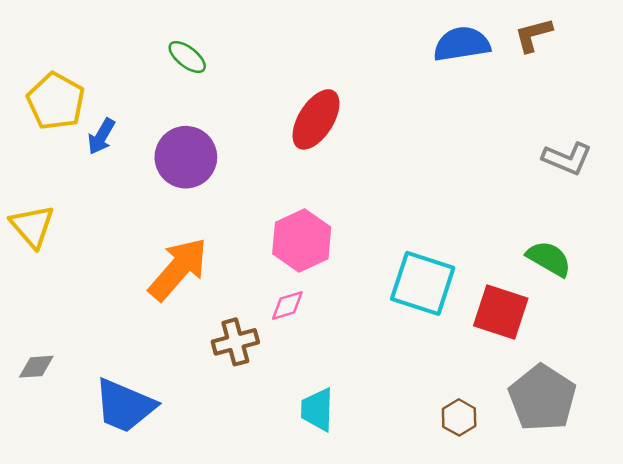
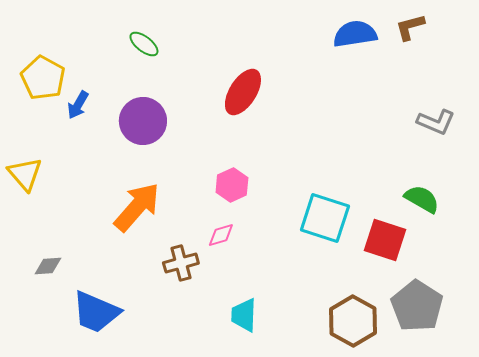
pink hexagon: (302, 240) -> (232, 185), size x0.7
gray diamond: (36, 367) -> (48, 266), moved
brown hexagon: (459, 417) -> (353, 321), size x1.8

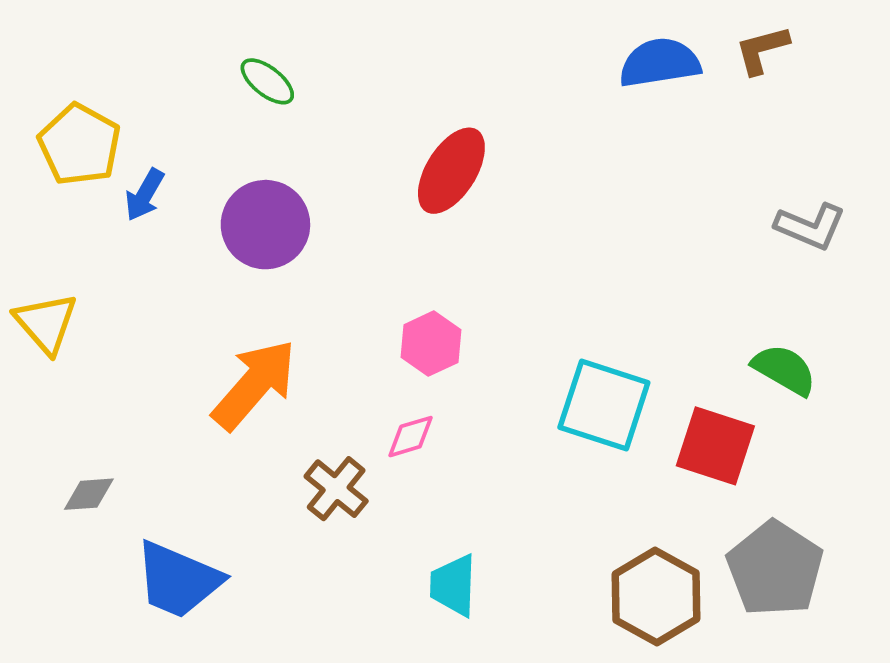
brown cross: (181, 263) -> (336, 489), turned -36

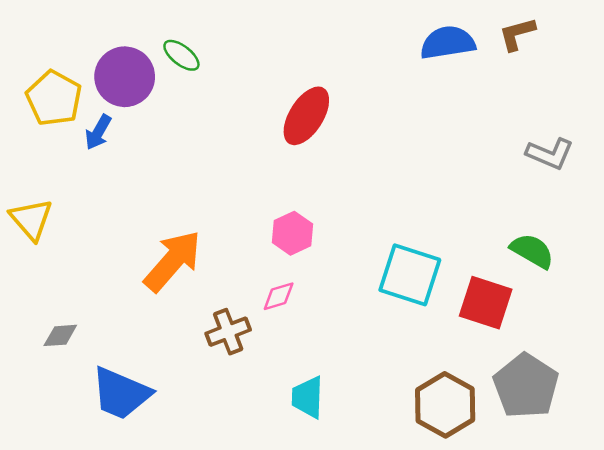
purple circle: (265, 225) -> (125, 77), moved
brown cross: (336, 489) -> (228, 332), turned 30

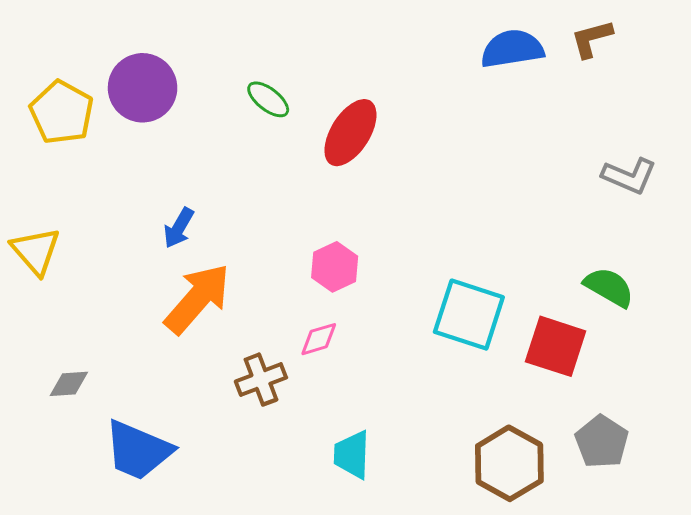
green ellipse: (181, 55) -> (268, 99), moved
blue arrow: (98, 132) -> (179, 228), moved
gray pentagon: (526, 386) -> (602, 442), size x0.7

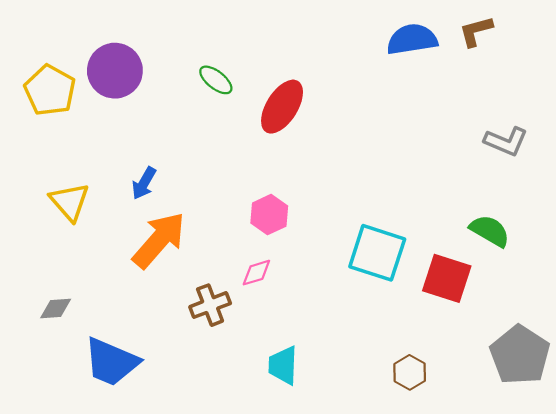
yellow triangle: (36, 251) -> (70, 202), moved
gray pentagon: (602, 442) -> (520, 355), moved, size x1.4
brown hexagon: (509, 463) -> (410, 372), size x0.6

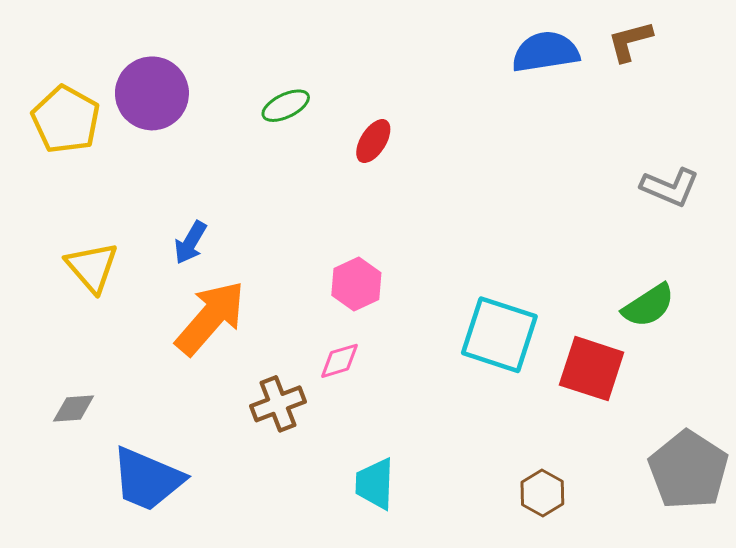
green ellipse: (216, 80) -> (286, 106), turned -64
red ellipse: (282, 107) -> (373, 141), size x0.6
green semicircle: (490, 231) -> (648, 306), turned 117

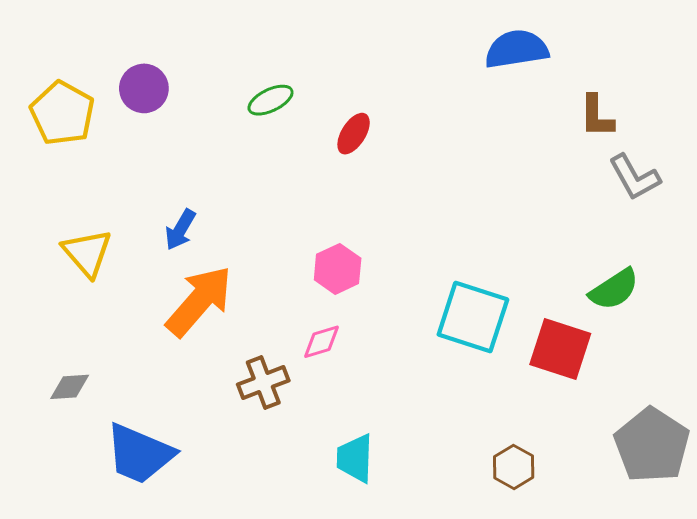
brown L-shape: (630, 41) -> (597, 116), moved, turned -75
purple circle: (152, 93) -> (144, 88), size x0.7
gray L-shape: (670, 187) -> (634, 177), turned 38

